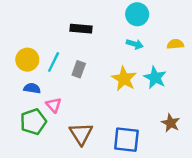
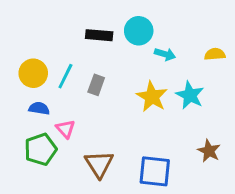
cyan circle: (137, 14) -> (139, 31), moved

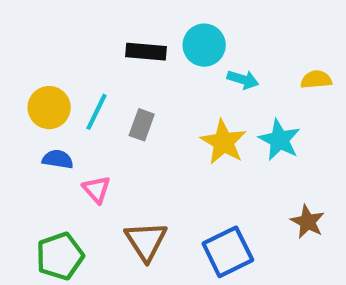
green pentagon: (41, 149) -> (60, 256), moved
blue square: (155, 171) -> (228, 252), turned -32

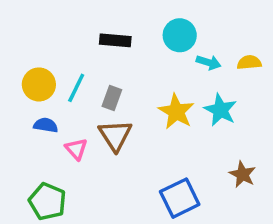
cyan circle: (204, 45) -> (180, 35), moved
cyan arrow: (243, 80) -> (209, 62), moved
brown triangle: (146, 241) -> (115, 135), moved
green pentagon: (60, 256) -> (47, 202), turned -30

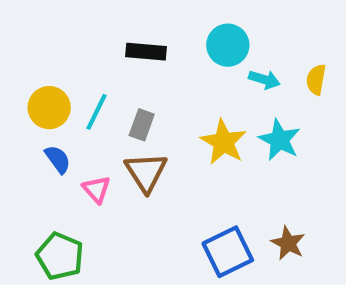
yellow semicircle: (249, 62) -> (316, 80), turned -75
blue semicircle: (46, 125) -> (58, 159), turned 45
brown star: (242, 174) -> (288, 243), moved

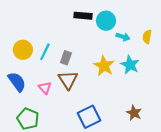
black rectangle: (146, 52) -> (83, 16), moved
blue semicircle: (58, 159) -> (17, 82), moved, size x1.5
blue square: (228, 252) -> (89, 117), moved

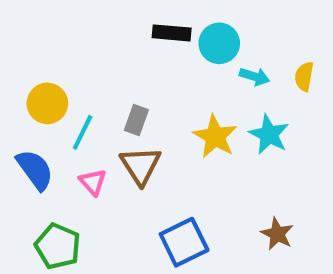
cyan line: (45, 52) -> (83, 132), moved

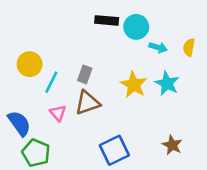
brown triangle: (141, 166) -> (87, 103), turned 44
blue semicircle: (35, 170) -> (19, 123), moved

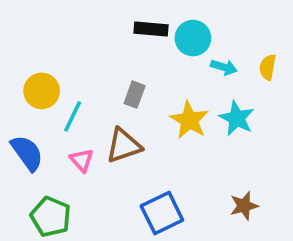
gray rectangle: (85, 74) -> (135, 95), moved
blue semicircle: (19, 123) -> (27, 153), moved
brown star: (172, 145) -> (244, 206), turned 30

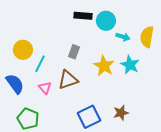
yellow semicircle: (268, 67) -> (147, 37), size x1.5
brown star: (244, 206) -> (121, 113), moved

